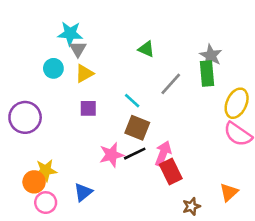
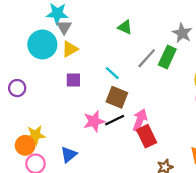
cyan circle: (53, 68) -> (42, 44), size x1.6
green rectangle: (207, 74) -> (167, 57), moved, turned 30
purple circle: (25, 117) -> (17, 88), size x0.6

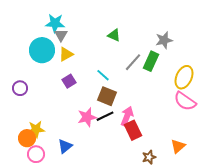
gray star: (182, 33) -> (164, 40), turned 30
purple square: (73, 80) -> (69, 81), turned -32

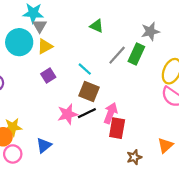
red rectangle: (133, 130) -> (117, 128), turned 36

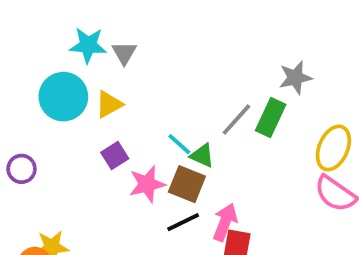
gray triangle: (40, 26) -> (124, 53), moved
green triangle: (97, 26) -> (202, 156), moved
pink star: (68, 114) -> (147, 184), moved

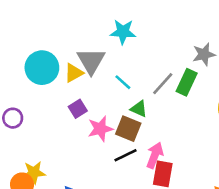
cyan star: (88, 45) -> (123, 32), moved
gray triangle: (124, 53) -> (91, 61), moved, size x1.6
cyan line: (179, 144) -> (123, 82), moved

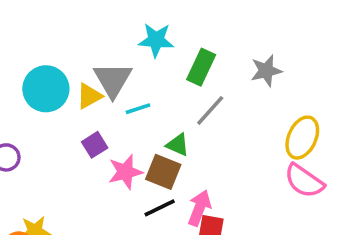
cyan line: (123, 82) -> (138, 109), moved, turned -60
green rectangle: (187, 82) -> (201, 67), moved

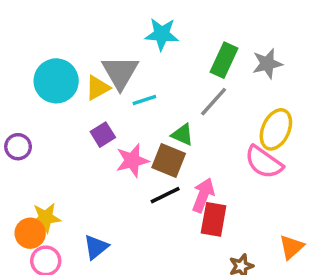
green rectangle: (201, 67) -> (224, 60), moved
yellow ellipse: (302, 138) -> (276, 129), moved
pink semicircle: (304, 181) -> (264, 162), moved

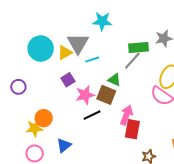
green rectangle: (224, 60) -> (139, 47), moved, turned 60
black line: (165, 195) -> (92, 115), moved
orange circle: (30, 233) -> (44, 118), moved

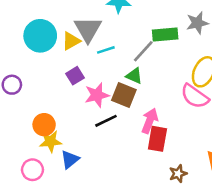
gray line: (132, 61) -> (143, 51), moved
yellow star: (35, 128) -> (51, 141), moved

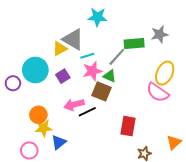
gray triangle: (88, 29) -> (73, 39), turned -30
cyan circle: (40, 36) -> (35, 70), moved
pink star: (97, 95) -> (92, 71), moved
pink arrow: (150, 121) -> (74, 105), moved, turned -126

